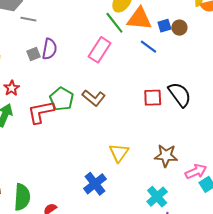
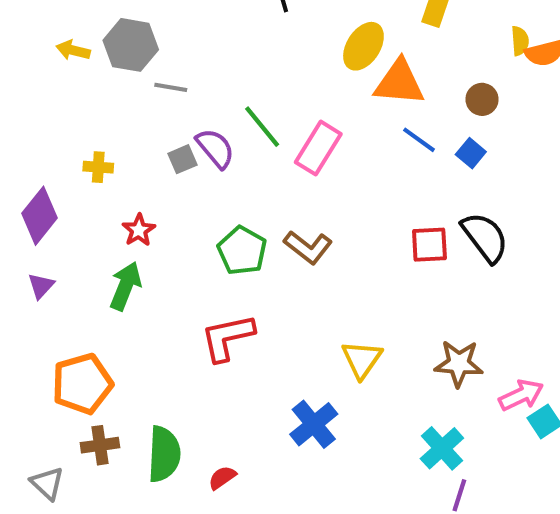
green line: (114, 23) -> (262, 127), moved
blue square: (164, 26) -> (471, 153), moved, turned -32
purple semicircle: (50, 49) -> (215, 148), turned -50
red L-shape: (41, 112) -> (227, 337), moved

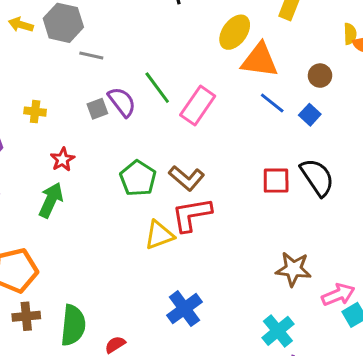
red L-shape: (227, 337) -> (192, 215), moved
yellow triangle: (362, 359) -> (159, 235), moved, turned 32

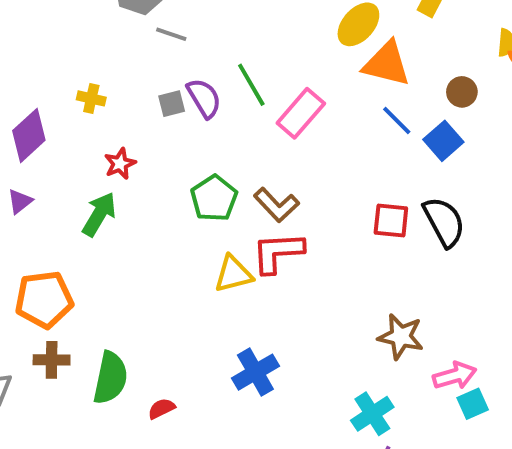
blue square: (310, 115) -> (443, 141), size x1.4

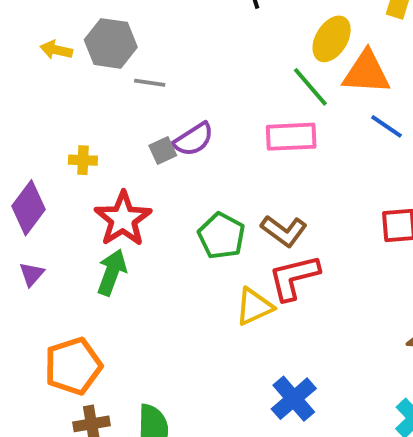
green line: (251, 85) -> (310, 87), moved
purple semicircle: (204, 98) -> (193, 139), turned 99
pink rectangle: (301, 113) -> (291, 137), turned 57
red star: (120, 164) -> (123, 219), size x1.8

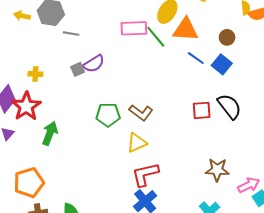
pink rectangle: (291, 137) -> (134, 28), moved
red star: (123, 219) -> (26, 106), moved
green pentagon: (222, 236) -> (108, 115), turned -30
red L-shape: (294, 277) -> (145, 174), moved
yellow triangle: (254, 307) -> (137, 143), moved

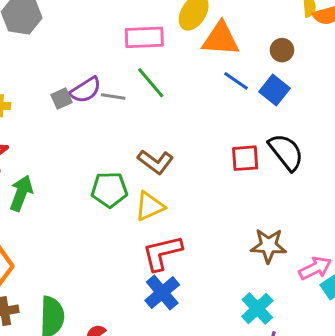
gray line: (71, 34) -> (113, 96), moved
green line: (156, 37) -> (151, 83), moved
green pentagon: (108, 115) -> (109, 190), moved

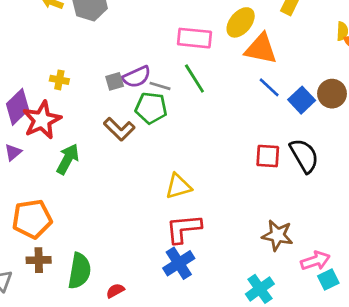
brown circle: (282, 50) -> (332, 94), moved, size x1.4
brown L-shape: (155, 162) -> (119, 129), moved
green pentagon: (109, 190) -> (151, 108), moved

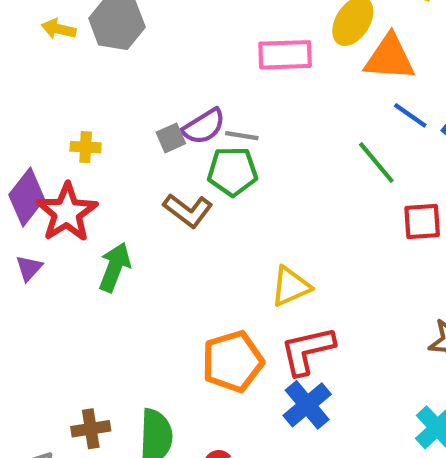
green line: (194, 79) -> (376, 162), moved
orange pentagon: (32, 219) -> (233, 361), moved

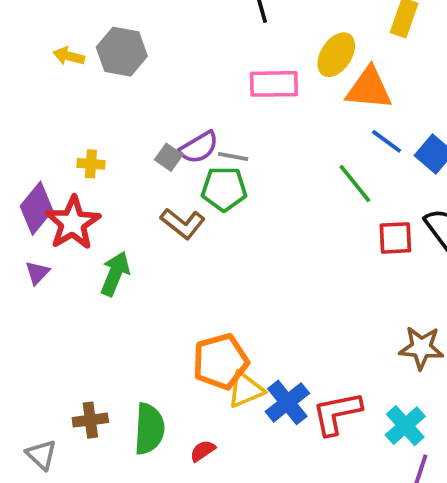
gray square: (171, 138) -> (169, 157), turned -32
yellow triangle: (291, 286) -> (245, 390), moved
red L-shape: (307, 351) -> (337, 413), moved

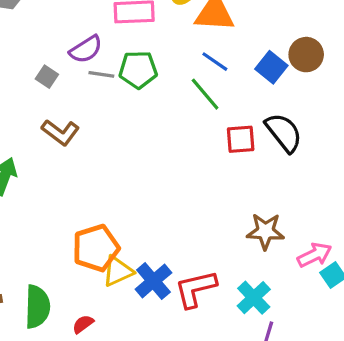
blue line: (387, 141) -> (215, 62), moved
purple semicircle: (199, 147) -> (86, 49), moved
green pentagon: (224, 189) -> (138, 70), moved

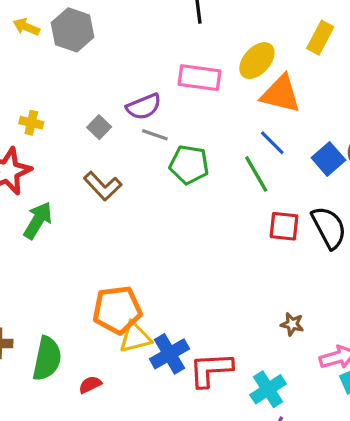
green pentagon: (138, 70) -> (189, 165), moved
brown star: (265, 231) -> (292, 324), size x0.6

